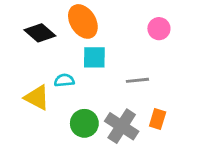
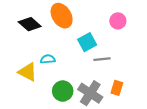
cyan square: (94, 57) -> (87, 42), moved, turned -30

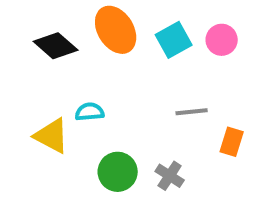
cyan square: (87, 42) -> (174, 40), moved
orange rectangle: (117, 88) -> (232, 142), moved
gray cross: (90, 93) -> (170, 176), size x0.6

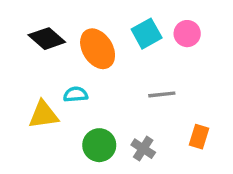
orange ellipse: (116, 30) -> (98, 49), moved
yellow triangle: (52, 136) -> (43, 115), turned -36
orange rectangle: (232, 142) -> (199, 137), moved

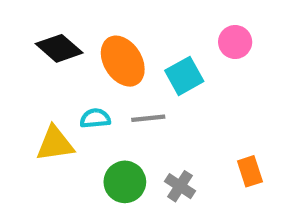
cyan square: (147, 34) -> (184, 76), moved
gray line: (162, 94) -> (148, 118), moved
orange rectangle: (199, 137) -> (250, 171), turned -35

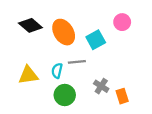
cyan semicircle: (95, 118) -> (57, 71), moved, turned -72
orange rectangle: (250, 171) -> (122, 96), moved
gray cross: (180, 186) -> (101, 86), moved

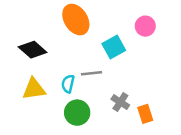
black diamond: (30, 25) -> (33, 50), moved
orange ellipse: (64, 32) -> (76, 20), moved

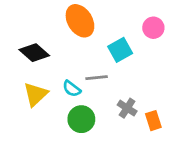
cyan semicircle: (68, 84) -> (72, 89), turned -66
yellow triangle: (34, 89) -> (36, 94), turned -35

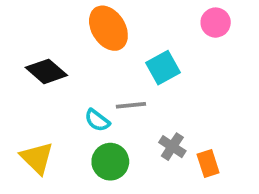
pink circle: (153, 28) -> (216, 23), moved
yellow triangle: (36, 94) -> (37, 158), moved, turned -32

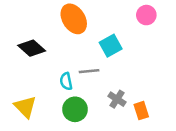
cyan semicircle: (97, 120) -> (66, 81), turned 42

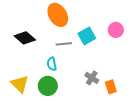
pink circle: (146, 15) -> (116, 30), moved
gray line: (89, 71) -> (64, 44), moved
green circle: (75, 109) -> (48, 86), moved

